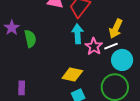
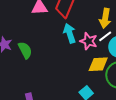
yellow diamond: (72, 75) -> (98, 64), moved

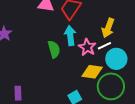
green semicircle: (25, 50) -> (54, 49), moved

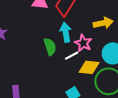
yellow arrow: (108, 28) -> (103, 23), turned -120
white line: (104, 46) -> (72, 56), moved

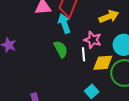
cyan arrow: (66, 32) -> (64, 23), moved
white line: (72, 56) -> (84, 54), turned -56

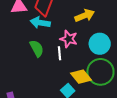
cyan arrow: (64, 23) -> (40, 23), turned -60
yellow diamond: (103, 63) -> (81, 77), moved, turned 55

